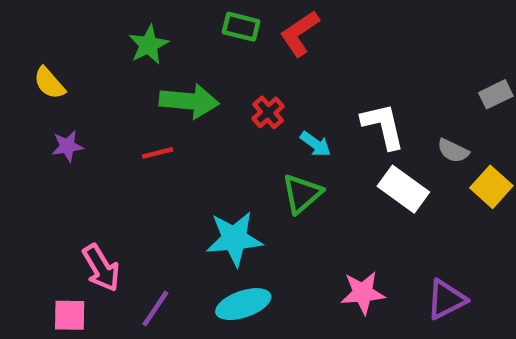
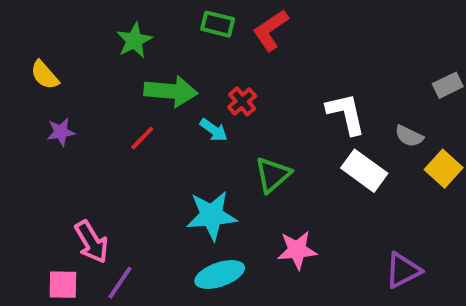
cyan arrow: (315, 144) -> (214, 130), moved
red line: (158, 153) -> (142, 138), turned -32
pink star: (363, 293) -> (297, 250), moved
purple line: (155, 309) -> (120, 283), moved

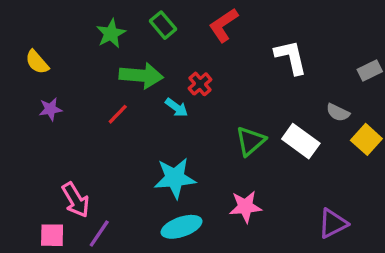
green rectangle: (218, 24) -> (163, 25), moved, turned 36
white L-shape: (346, 114) -> (291, 57), moved
green triangle: (273, 175) -> (250, 141), moved

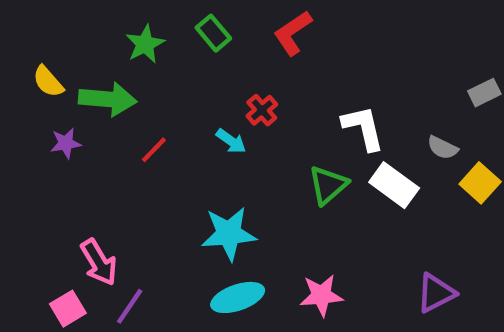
white L-shape: (291, 57) -> (363, 128), moved
green arrow: (141, 76) -> (108, 99), moved
pink star: (245, 207) -> (321, 295), moved
pink square: (52, 235) -> (68, 309), turned -32

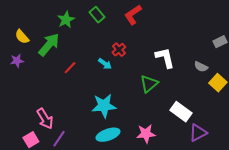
green arrow: (108, 99) -> (49, 45), turned -55
purple star: (66, 143) -> (17, 61), moved
white rectangle: (394, 185) -> (181, 112), moved

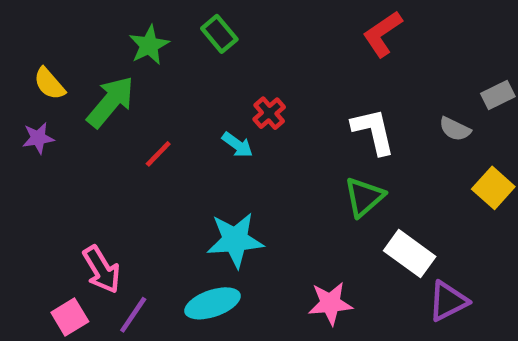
red L-shape: (133, 15) -> (382, 34), moved
gray semicircle: (201, 67) -> (455, 129), moved
green triangle: (149, 84) -> (364, 197), moved
cyan ellipse: (108, 135) -> (212, 303), moved

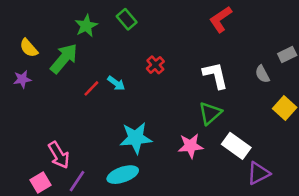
gray semicircle: (455, 129) -> (262, 74), turned 36
cyan arrow: (237, 145) -> (116, 83), moved
pink star: (330, 303) -> (191, 146), moved

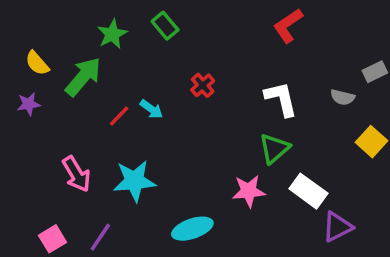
gray semicircle: (262, 74) -> (343, 97), turned -48
cyan star: (136, 138) -> (134, 181), moved
pink arrow: (59, 155) -> (76, 174), moved
cyan ellipse: (123, 175) -> (192, 229), moved

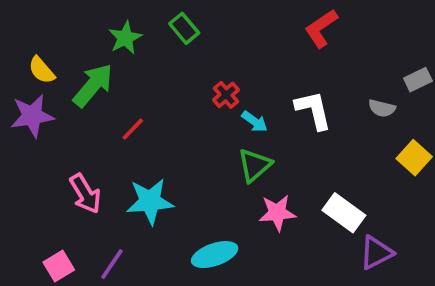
purple star: (29, 104) -> (32, 116), size x1.6
cyan arrow: (151, 109) -> (255, 121), moved
green triangle: (274, 148) -> (255, 165), moved

